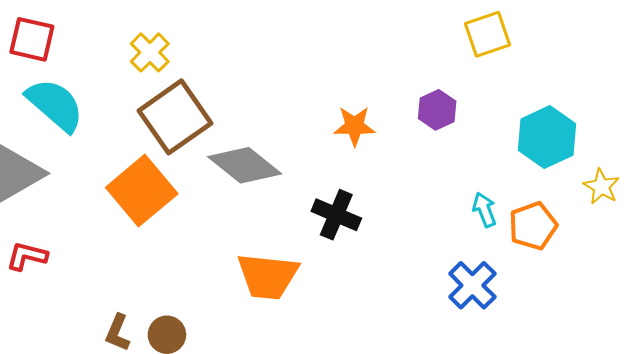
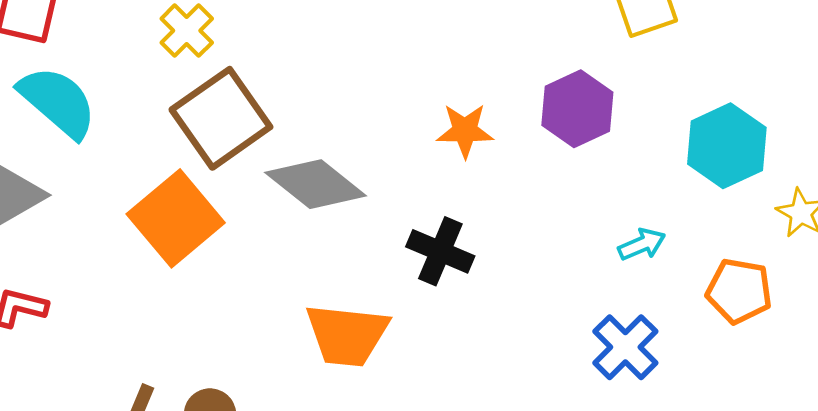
purple hexagon: (437, 110) -> (577, 109), size x1.4
cyan arrow: (484, 210) -> (642, 244), turned 88
orange pentagon: (533, 226) -> (739, 291), moved, turned 30

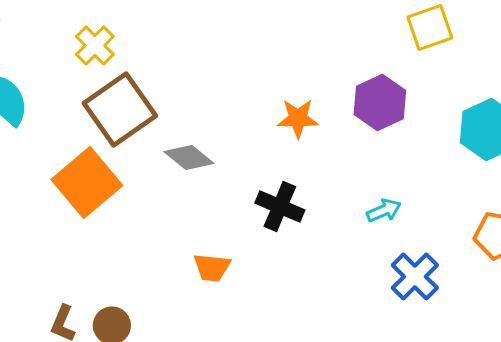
gray diamond: (316, 184) -> (189, 158), size x0.7
cyan arrow: (642, 244) -> (384, 210), moved
orange trapezoid: (347, 335) -> (212, 268), size x0.6

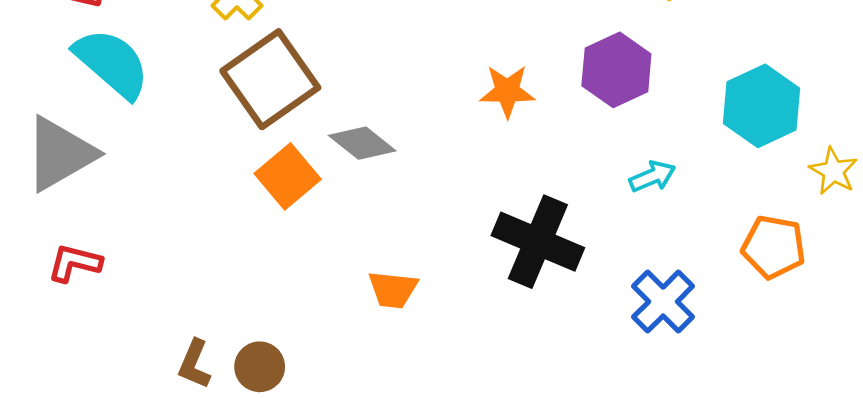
orange square: (87, 182) -> (288, 176), moved, size x0.7
black cross: (280, 206) -> (538, 242), moved, size x1.4
cyan arrow: (384, 210) -> (652, 176), moved

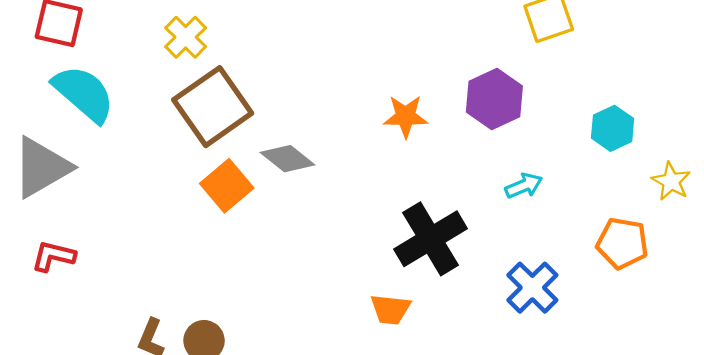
cyan hexagon: (762, 106) -> (613, 128), size x0.7
black cross: (538, 242) -> (431, 239), turned 36
orange trapezoid: (393, 290) -> (390, 309), moved

